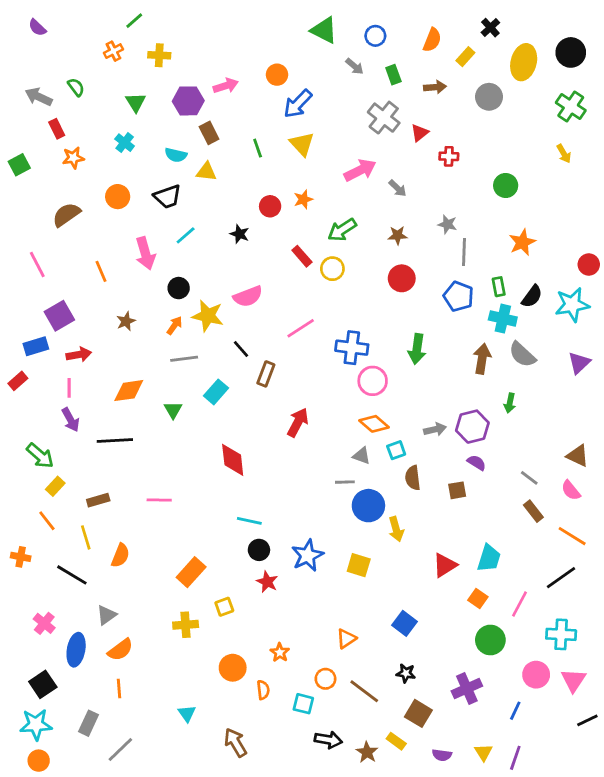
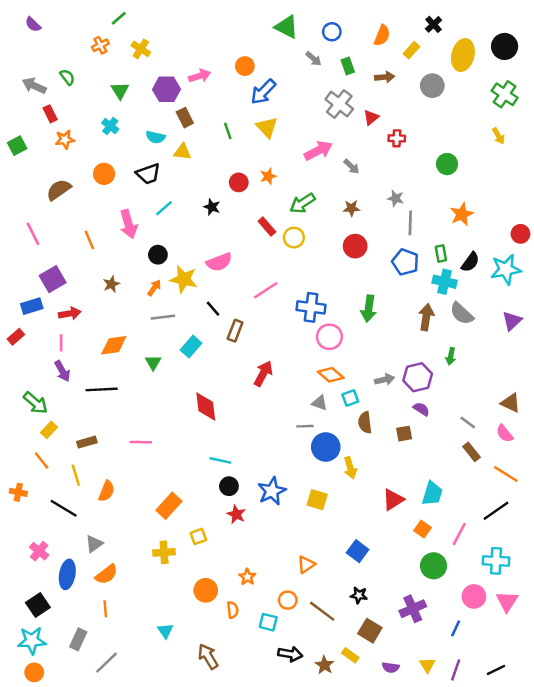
yellow cross: (159, 55) -> (141, 49), turned 30
black line: (587, 720) -> (496, 670), moved

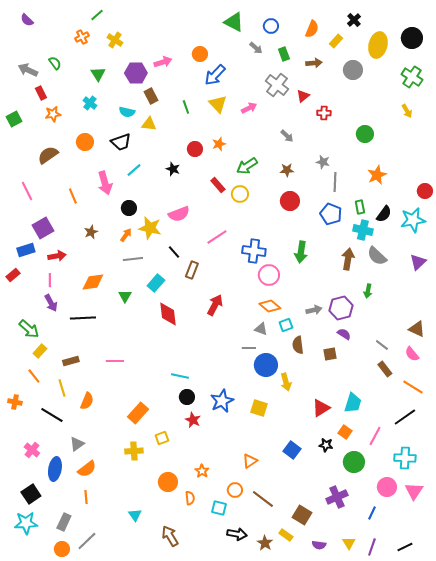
pink arrow: (318, 151) -> (249, 108), moved, size x0.7
red diamond: (206, 407) -> (168, 314), moved
black star: (359, 595) -> (326, 445), moved
orange circle: (34, 672) -> (62, 549), moved

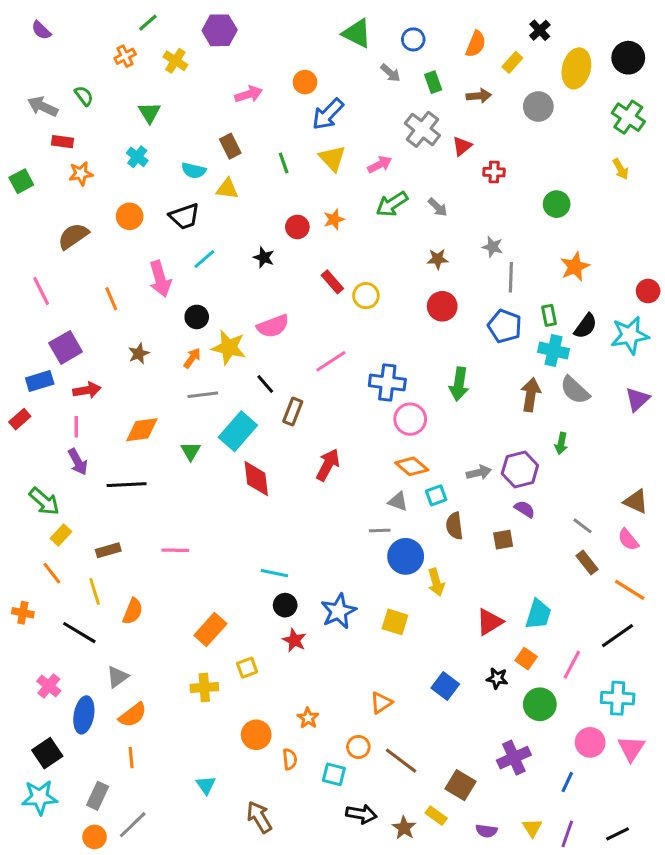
purple hexagon: (136, 73) -> (220, 30), moved
red rectangle: (41, 93) -> (63, 142), turned -56
green arrow: (247, 166) -> (392, 204), moved
cyan rectangle: (156, 283) -> (238, 431), size x1.4

